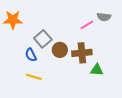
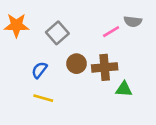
gray square: (43, 39) -> (57, 33), moved
blue semicircle: (31, 55) -> (39, 70), turned 64

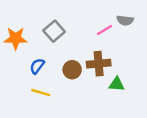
orange star: (16, 25) -> (16, 38), moved
brown circle: (77, 64) -> (72, 70), moved

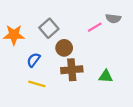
brown cross: (99, 64) -> (72, 70), moved
brown circle: (72, 70) -> (64, 48), moved

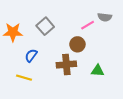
brown circle: (64, 48) -> (77, 44), moved
yellow line: (37, 84) -> (24, 78), moved

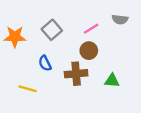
pink line: (88, 25) -> (91, 29), moved
blue semicircle: (31, 55) -> (45, 63), moved, turned -64

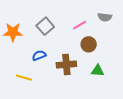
brown circle: (89, 51) -> (89, 44), moved
blue semicircle: (45, 63) -> (39, 55), turned 96

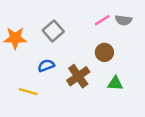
pink line: (79, 25) -> (102, 20), moved
brown cross: (66, 65) -> (78, 76), turned -30

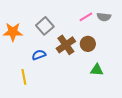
brown cross: (78, 76) -> (66, 45), moved
yellow line: (28, 92) -> (24, 77), turned 63

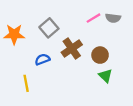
brown circle: (88, 44) -> (100, 55), moved
green triangle: (97, 70) -> (105, 76), turned 40

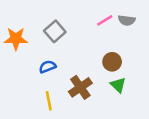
brown cross: (72, 49) -> (80, 87), moved
yellow line: (26, 83) -> (49, 101), moved

